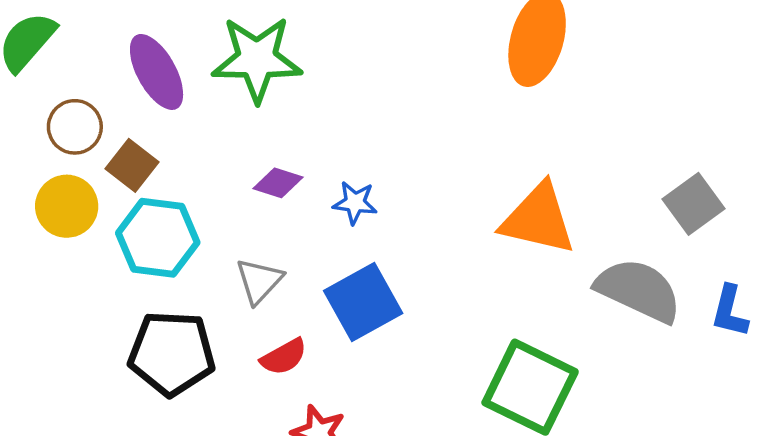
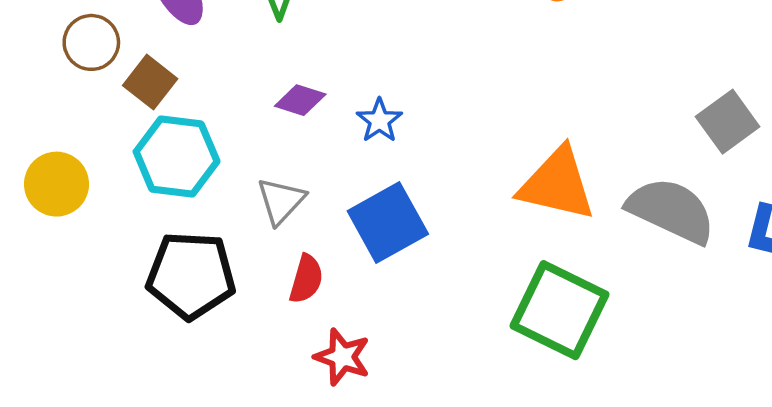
blue star: (355, 203) -> (379, 120), turned 30
yellow circle: (67, 206) -> (57, 184), moved
orange triangle: (538, 219) -> (557, 184), moved
red semicircle: (284, 357) -> (306, 279), turned -45

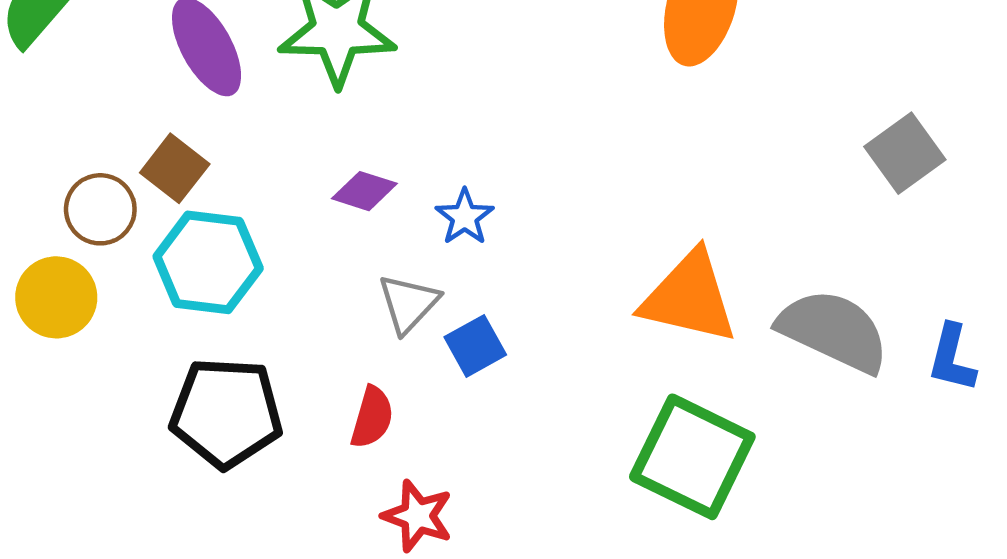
brown circle: (91, 42) -> (100, 209), moved
gray square: (728, 122) -> (905, 153), moved
gray triangle: (281, 201) -> (408, 303), moved
blue square: (388, 223) -> (475, 346), size x0.6

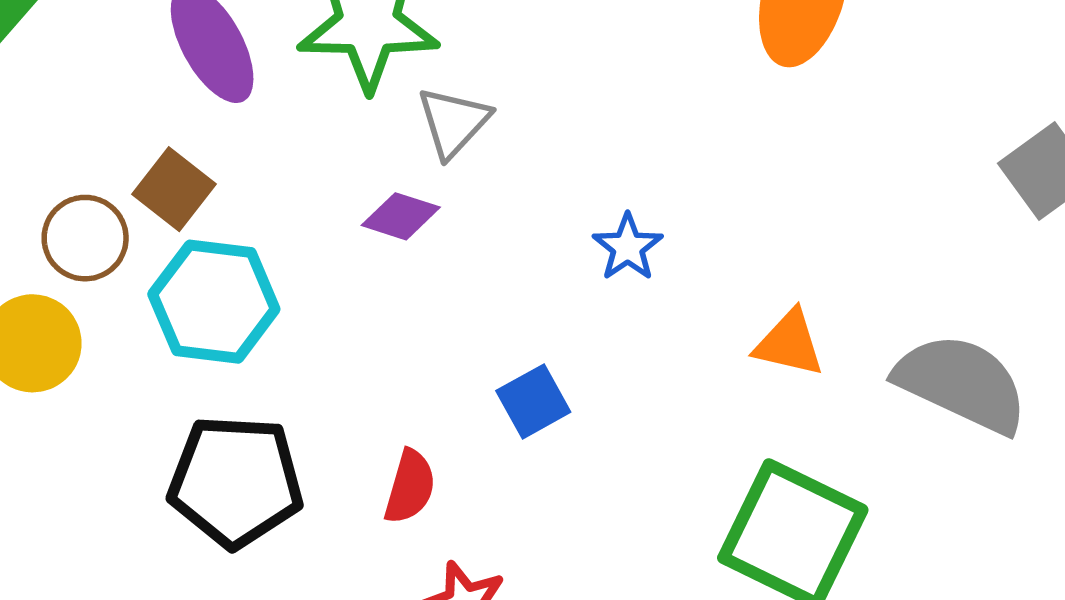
blue star: (465, 217) -> (628, 247), moved
orange triangle: (689, 297) -> (789, 343), size x0.6
gray triangle: (408, 303) -> (453, 122), moved

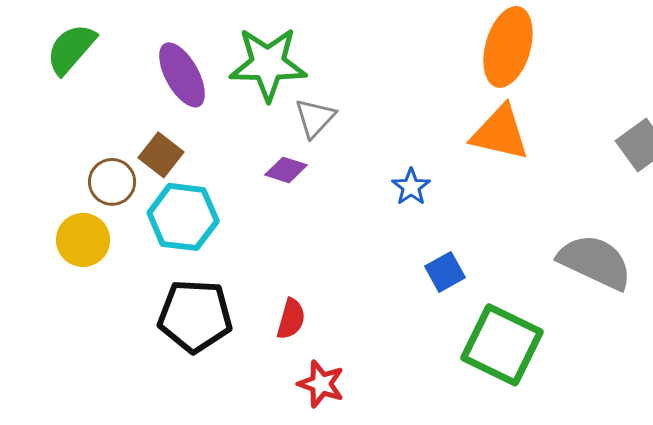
orange triangle: (789, 343) -> (500, 133), moved, size x1.5
blue square: (533, 401) -> (445, 272), moved

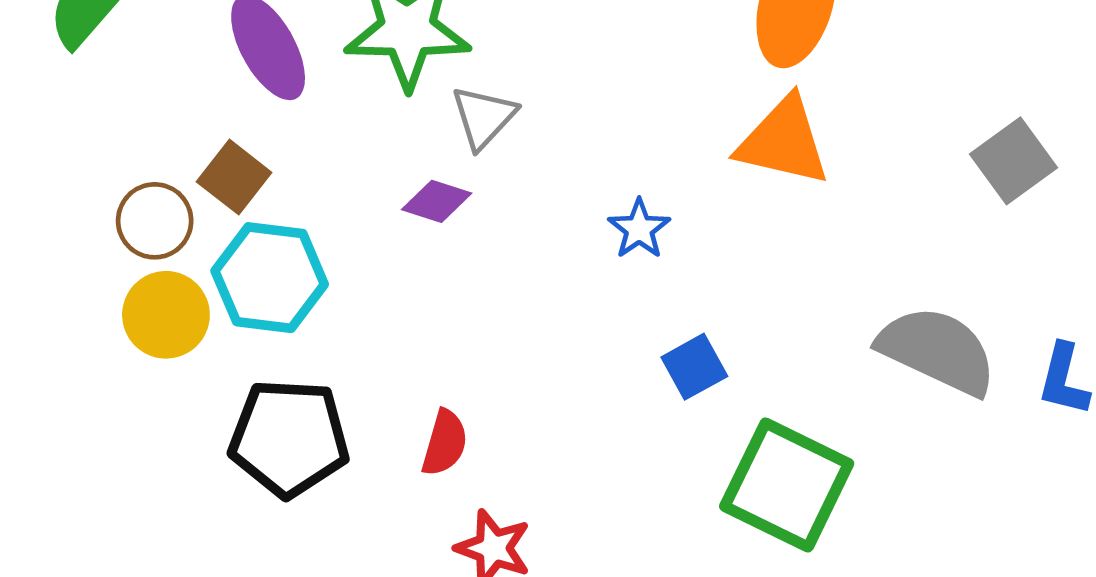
yellow circle: (83, 240) -> (166, 315), moved

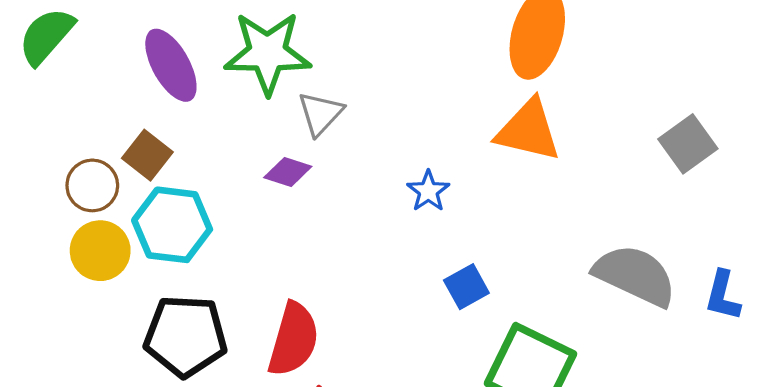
red semicircle: (445, 443) -> (293, 339), size x1.6

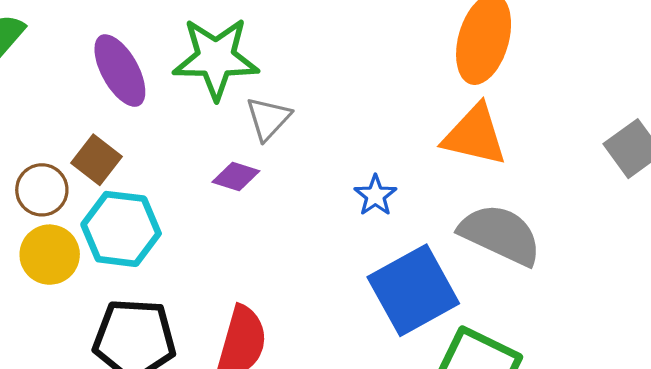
gray semicircle: (635, 275) -> (500, 234), moved
blue square: (466, 287) -> (413, 290), size x2.0

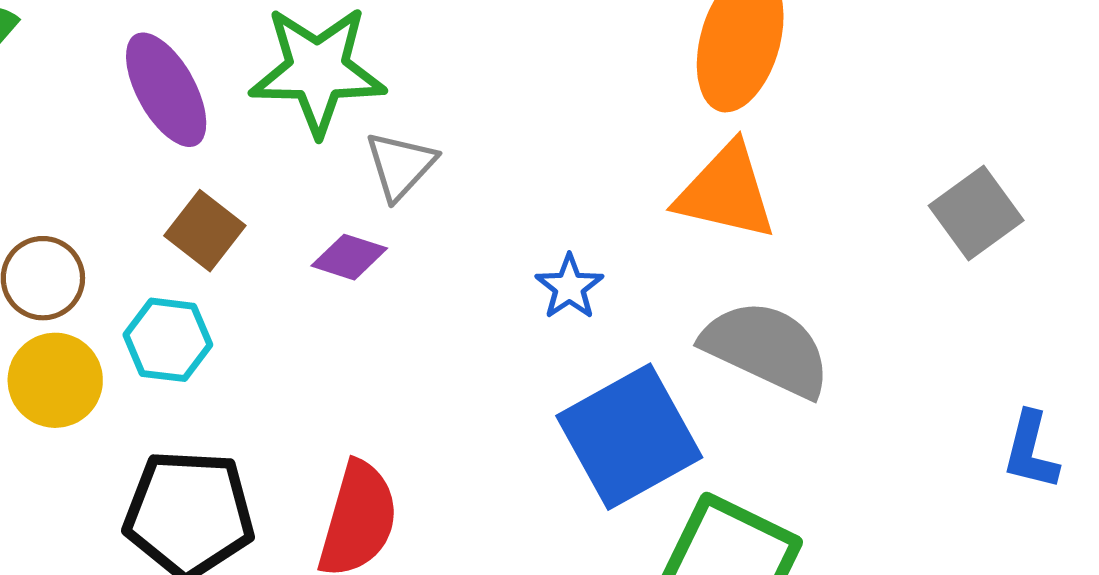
brown square: (96, 160) -> (205, 231), moved
cyan hexagon: (121, 229) -> (168, 340), size x0.7

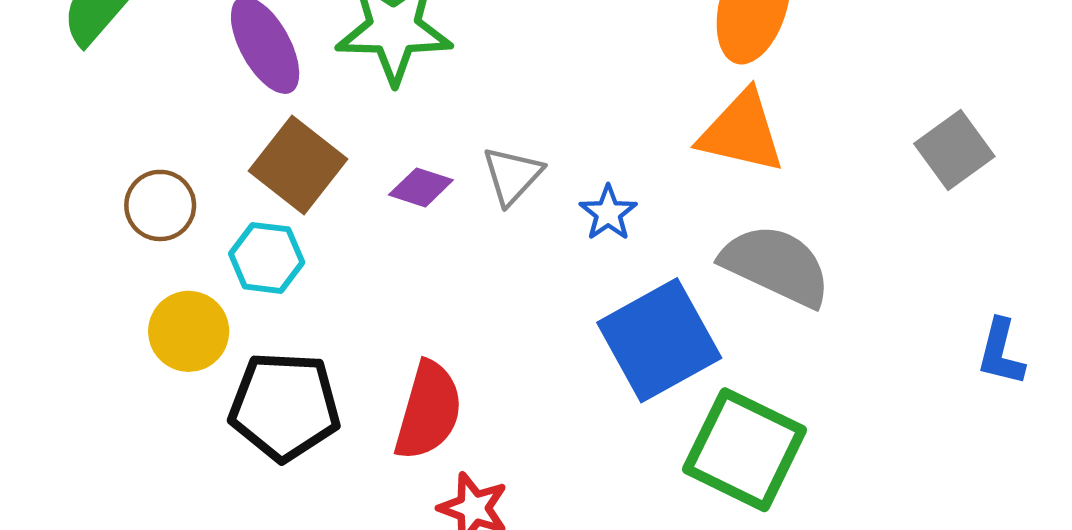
gray triangle: (400, 165) -> (512, 176), moved
brown square: (205, 231) -> (298, 165), size x1.4
yellow circle: (55, 380) -> (189, 331), moved

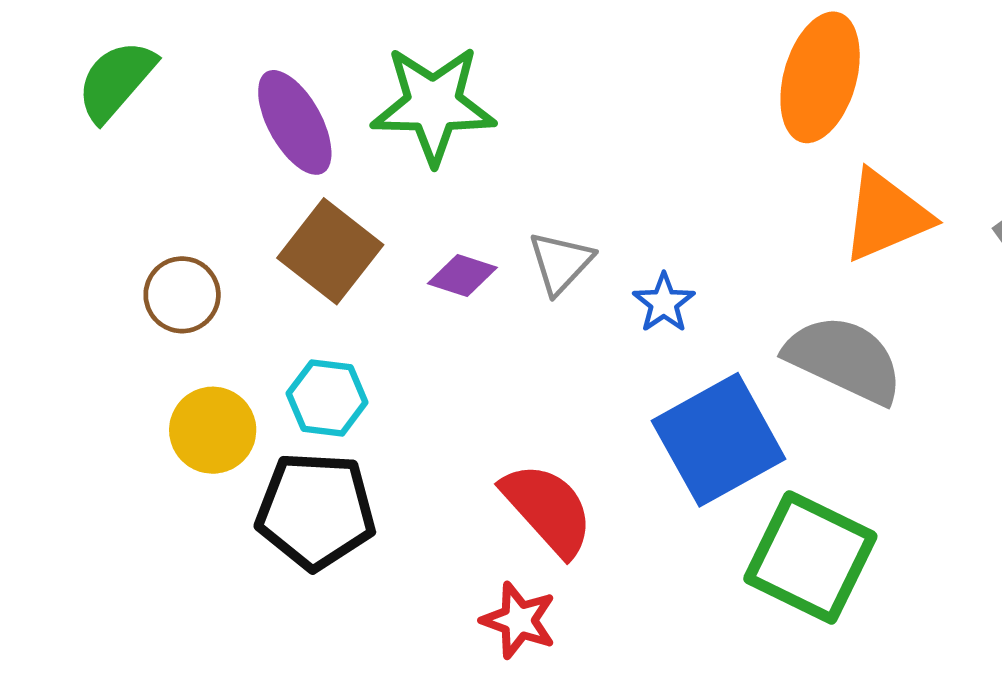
orange triangle: (742, 132) -> (886, 216), moved, turned -36
cyan hexagon: (267, 258) -> (327, 398), moved
red semicircle: (428, 411) -> (548, 509), moved, turned -58

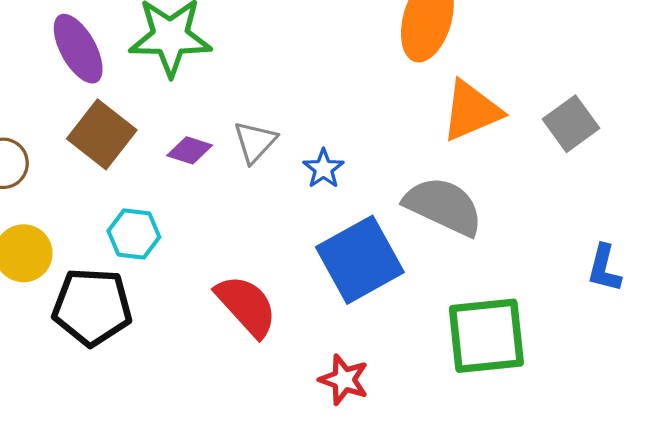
cyan hexagon: (327, 398) -> (134, 234), moved
green square: (810, 557) -> (486, 336), moved, turned -32
red star: (519, 620) -> (344, 380), moved

